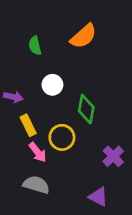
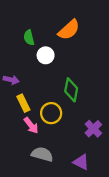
white circle: (52, 85) -> (46, 55), moved
gray semicircle: (36, 185) -> (42, 154), moved

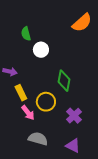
orange semicircle: (69, 30) -> (82, 23), moved
purple cross: (93, 129) -> (74, 116), moved

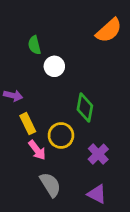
gray semicircle: (38, 139) -> (50, 185), turned 42

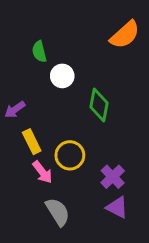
purple arrow: (13, 96) -> (15, 110), turned 132
green diamond: (85, 108) -> (99, 105), moved
purple triangle: (97, 194) -> (117, 207), moved

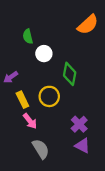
yellow circle: (70, 155) -> (49, 96), moved

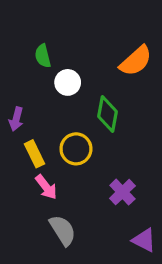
orange semicircle: (88, 25) -> (136, 61), moved
purple arrow: (11, 77) -> (16, 119), turned -40
purple triangle: (82, 146) -> (144, 240), moved

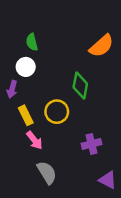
white circle: (68, 82) -> (26, 67), moved
purple cross: (122, 192) -> (92, 144), turned 30

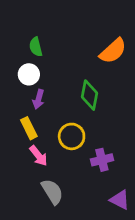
purple arrow: (12, 89) -> (39, 99), moved
yellow circle: (57, 112) -> (72, 136), moved

